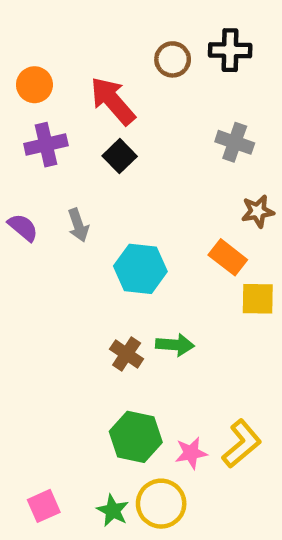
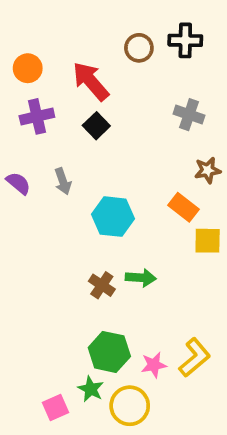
pink square: (44, 506) -> (55, 408), moved
green star: (113, 511) -> (91, 389), moved

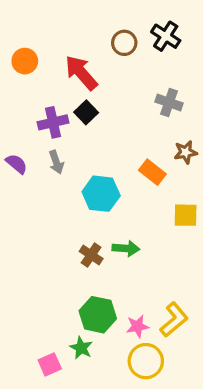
black cross: (185, 40) -> (166, 36), turned 32
purple cross: (37, 116) -> (53, 122), moved
orange rectangle: (183, 207) -> (152, 172), moved
yellow circle: (130, 406) -> (146, 361), moved

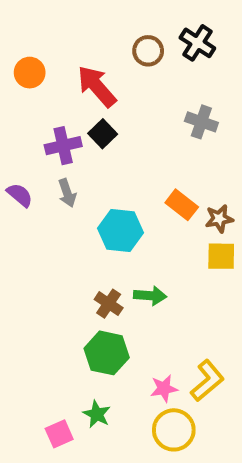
brown star: (186, 152) -> (219, 219), moved
green hexagon: (98, 315) -> (107, 353), moved

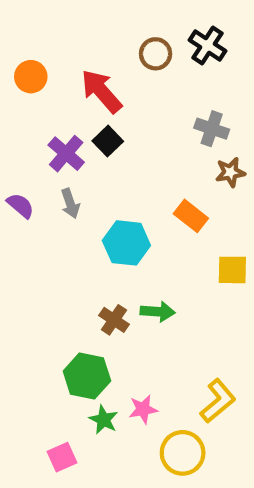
purple cross: (63, 146) -> (66, 154), turned -36
brown star: (219, 219) -> (230, 172), moved
green hexagon: (107, 353) -> (87, 376), moved
pink star: (164, 388) -> (143, 409), moved
green star: (97, 414) -> (104, 420), moved

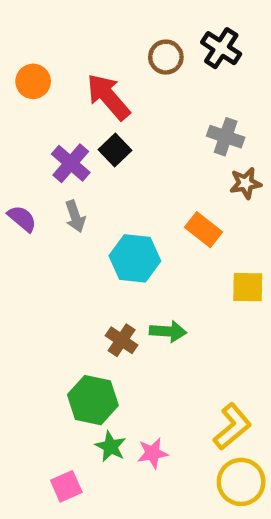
pink star: (143, 409) -> (153, 453), moved
yellow circle: (183, 453) -> (241, 482), moved

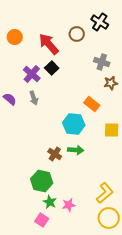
brown circle: (166, 57) -> (77, 34), moved
cyan hexagon: (135, 258) -> (74, 124), moved
pink square: (66, 486) -> (42, 220), moved, turned -32

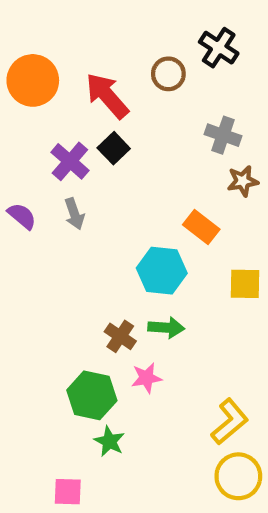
orange circle: (15, 37) -> (33, 80), size x1.5
pink star: (69, 205) -> (147, 378), moved
pink square: (42, 220) -> (68, 492), moved, turned -32

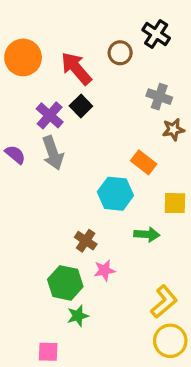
gray arrow: (74, 214) -> (53, 153), size x1.5
green arrow: (166, 328) -> (147, 234), moved
green star: (109, 441) -> (78, 316), turned 30

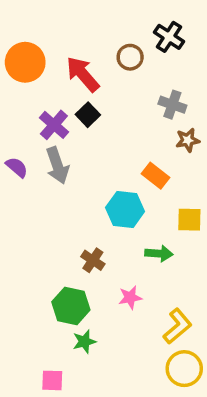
pink star: (104, 270) -> (130, 298), moved

